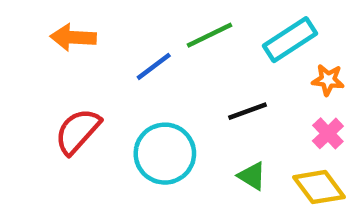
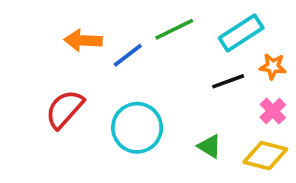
orange arrow: (73, 37) -> (83, 40), moved
black line: (248, 111) -> (228, 81), moved
yellow diamond: (319, 187) -> (265, 156), turned -39

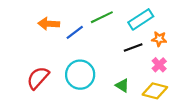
red semicircle: (65, 109) -> (38, 78), moved

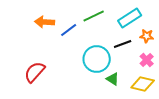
cyan circle: (80, 75) -> (97, 59), moved

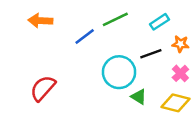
cyan rectangle: (130, 18) -> (160, 22), size x0.7
orange arrow: (45, 22) -> (40, 21), moved

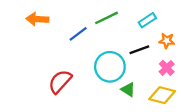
red semicircle: (43, 88) -> (60, 82), moved

